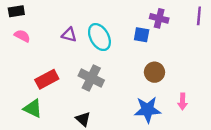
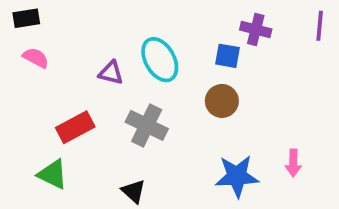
purple triangle: (69, 35) -> (111, 73), moved
brown circle: (154, 72) -> (222, 101), moved

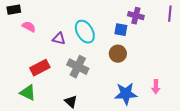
pink semicircle: (36, 58) -> (29, 27), moved

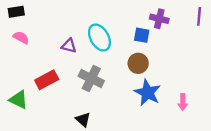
pink semicircle: (29, 27) -> (21, 38), moved
green triangle: (28, 93) -> (19, 100), moved
blue star: (126, 94) -> (148, 93), moved, turned 30

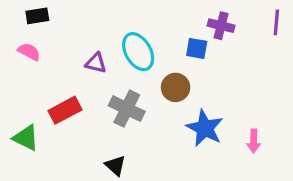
black rectangle: (16, 12) -> (37, 16), moved
brown circle: (138, 63) -> (176, 87), moved

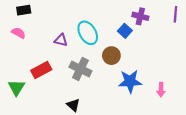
blue square: (197, 48) -> (125, 31), turned 32
blue star: (205, 128) -> (130, 81), turned -30
green triangle: (26, 138) -> (16, 88), turned 36

